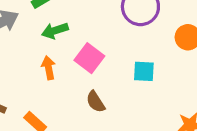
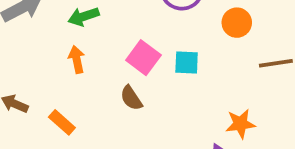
pink square: (89, 58) -> (143, 58), moved

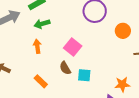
cyan square: (187, 63) -> (84, 75), moved
orange rectangle: (62, 122) -> (41, 81), moved

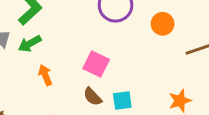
green arrow: (42, 24) -> (30, 44), moved

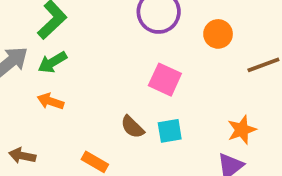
pink square: (96, 64) -> (165, 80), moved
orange arrow: (45, 75) -> (50, 101), moved, turned -48

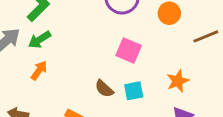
orange arrow: (50, 101) -> (39, 70), turned 108
orange star: (242, 130) -> (178, 81), moved

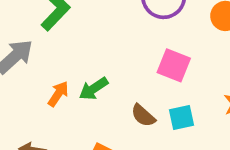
green arrow: (40, 40) -> (94, 89), moved

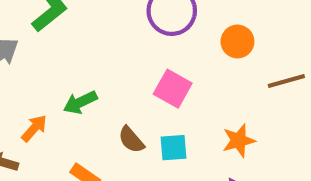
orange arrow: (58, 94) -> (34, 128), moved

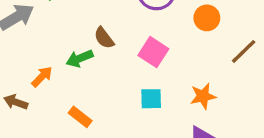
brown line: (286, 81) -> (244, 51), turned -32
brown semicircle: (131, 140) -> (104, 38), moved

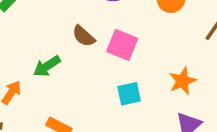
brown semicircle: (104, 38) -> (84, 36), moved

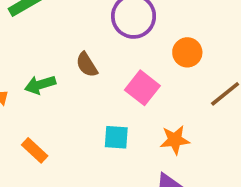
pink square: (122, 45) -> (142, 88), moved

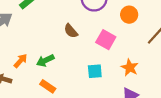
green arrow: (40, 85) -> (45, 60), moved
orange star: (175, 140) -> (130, 67), turned -30

